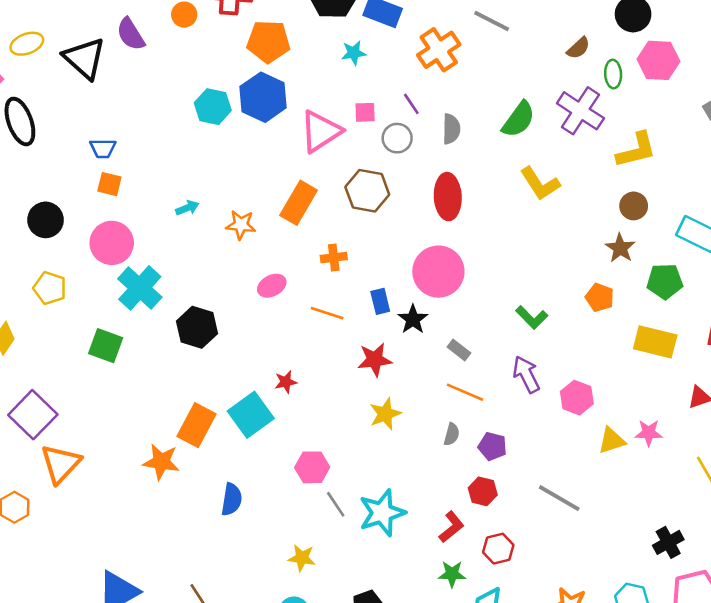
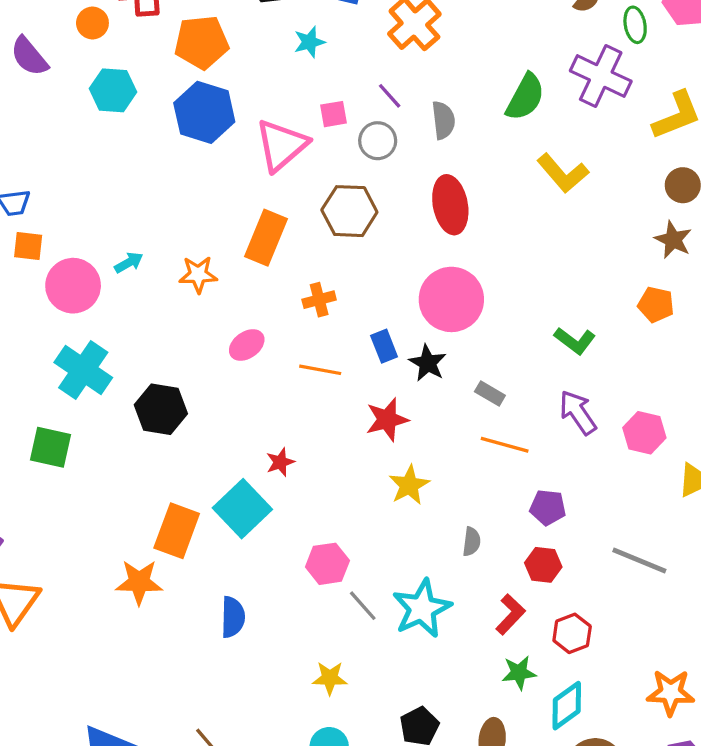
cyan hexagon: (213, 107) -> (113, 90), moved
pink circle: (112, 243) -> (73, 286), moved
gray semicircle: (452, 434) -> (472, 542), moved

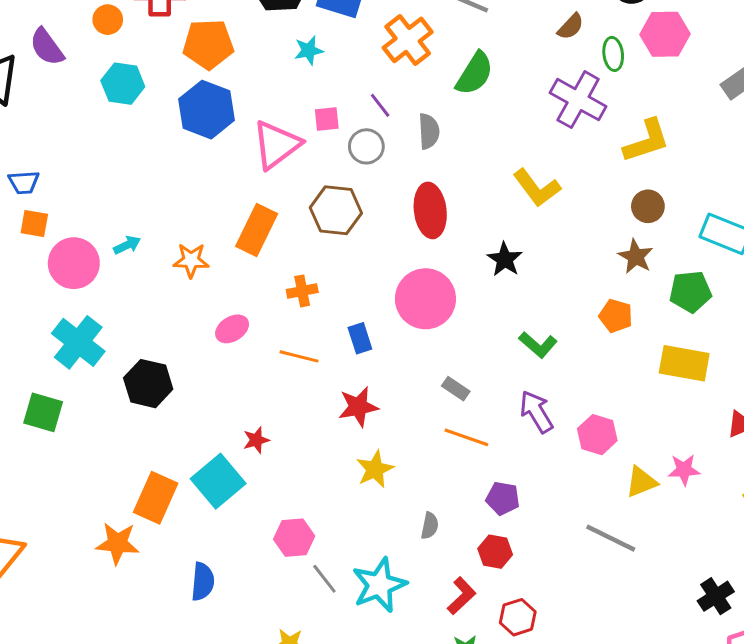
green semicircle: (525, 97) -> (475, 74), moved
black star: (428, 363) -> (505, 259), moved
gray line: (639, 560) -> (611, 538), moved

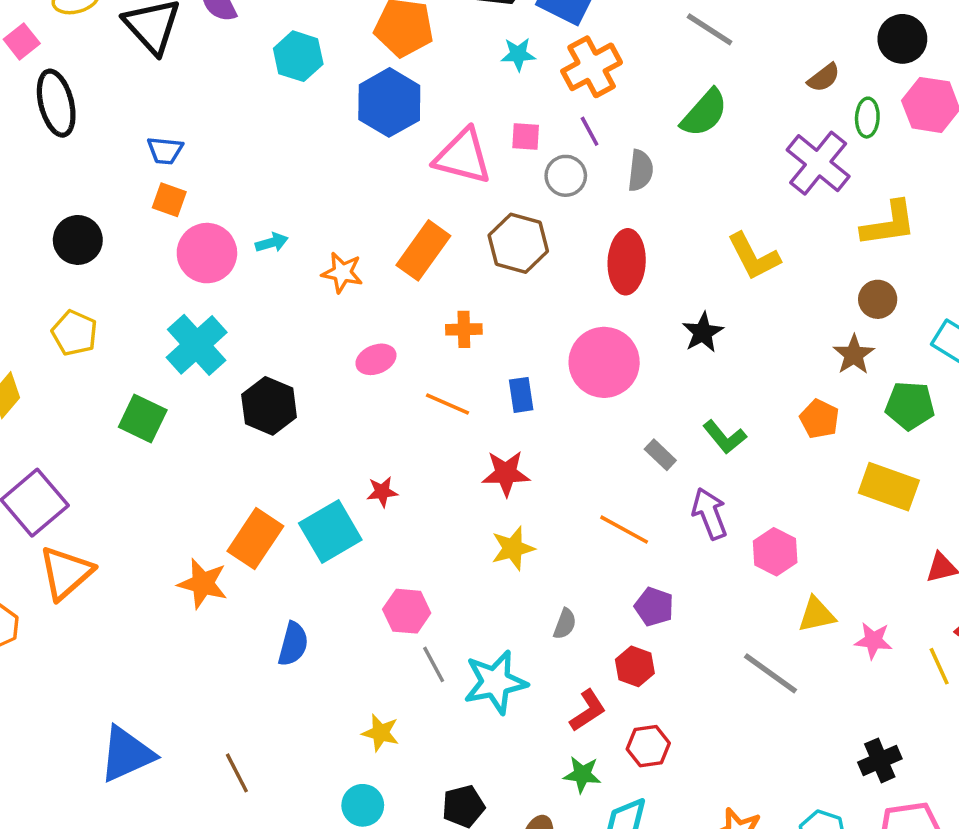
orange cross: (408, 40) -> (592, 67), moved
pink triangle: (277, 145) -> (463, 156), turned 42
gray rectangle: (456, 389) -> (660, 455), moved
pink star: (684, 470) -> (873, 641), moved

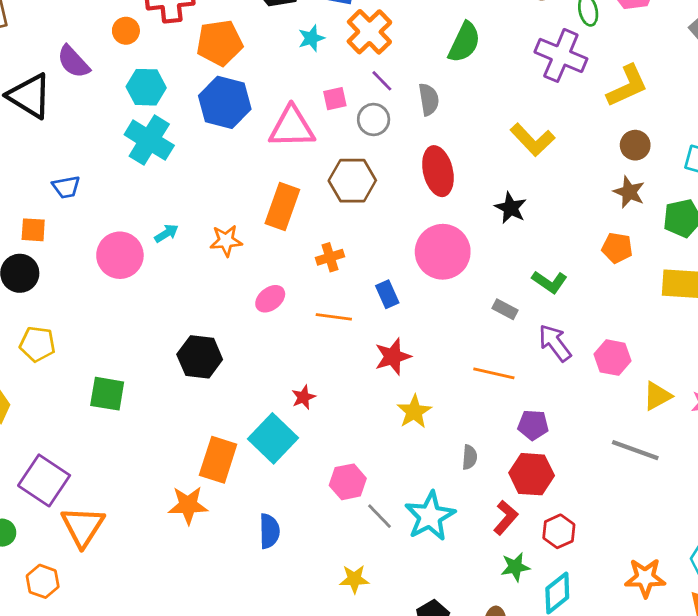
orange square: (169, 200) -> (33, 230), moved
cyan cross: (197, 345) -> (149, 140), moved
red hexagon: (635, 666) -> (532, 474), size x1.4

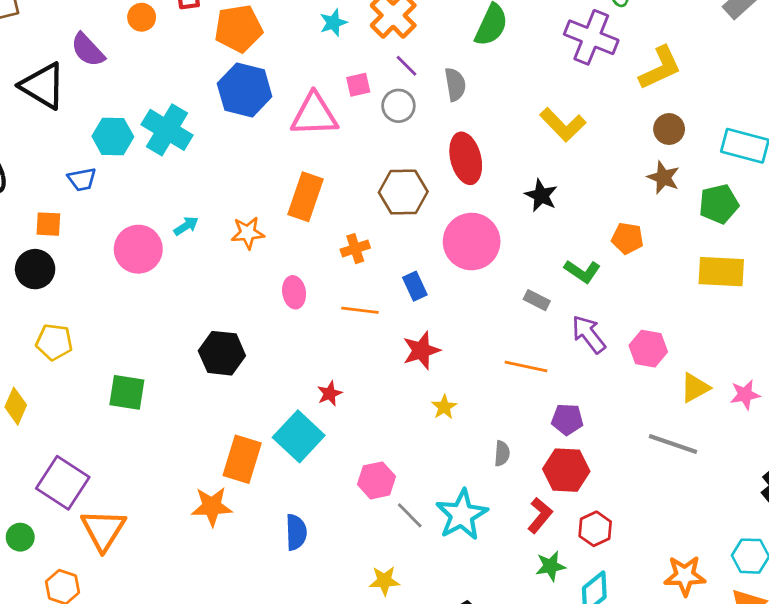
cyan hexagon: (146, 87) -> (113, 137), moved
brown hexagon: (352, 181) -> (403, 192), moved
orange pentagon: (617, 248) -> (627, 238), moved
pink ellipse: (270, 299) -> (294, 292), turned -60
yellow star: (414, 412) -> (444, 407), size x0.7

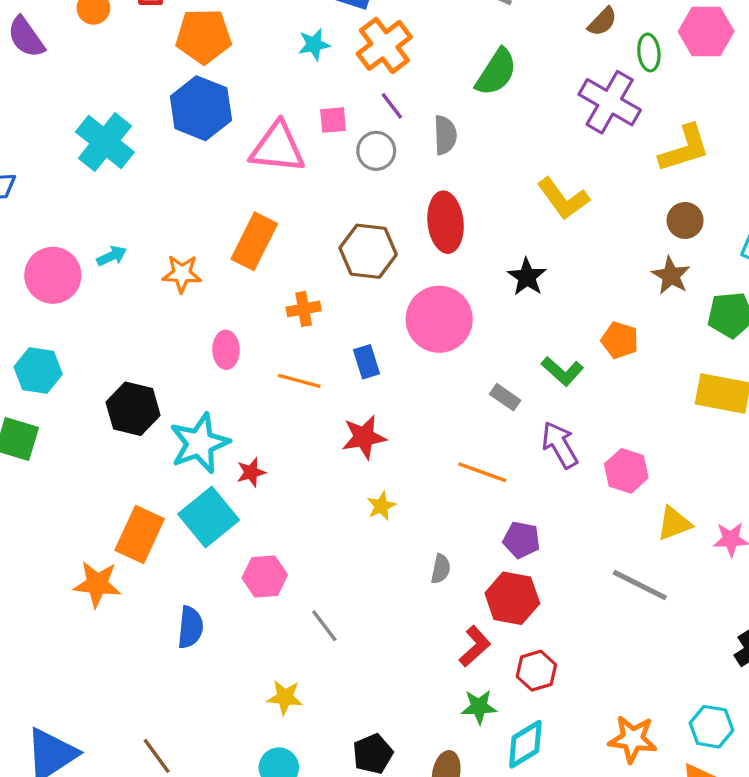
cyan hexagon: (113, 137) -> (38, 371), moved
pink hexagon: (376, 480) -> (265, 576), moved
cyan star: (462, 515) -> (200, 443), moved

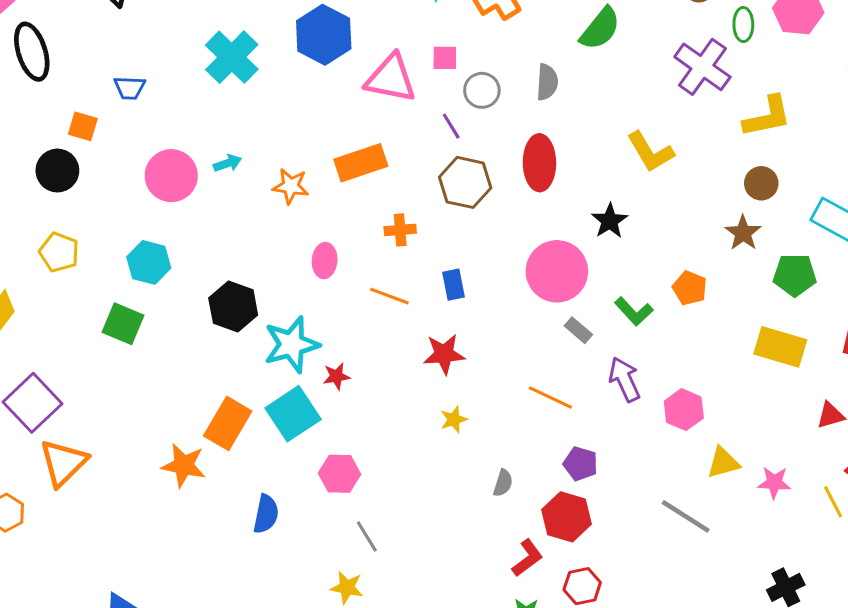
purple line: (392, 106) -> (451, 126), moved
orange rectangle: (254, 241) -> (361, 163), turned 39
pink circle: (439, 319) -> (557, 271), moved
gray line: (324, 626) -> (367, 536), moved

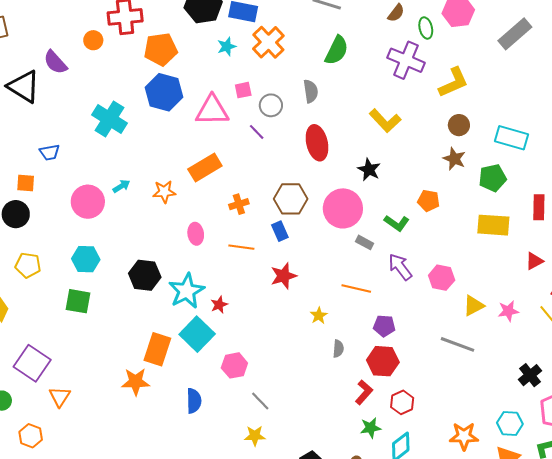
brown hexagon: (465, 182) -> (291, 199), moved
yellow star: (454, 419) -> (319, 316), moved
orange triangle: (63, 463) -> (60, 397), size x0.7

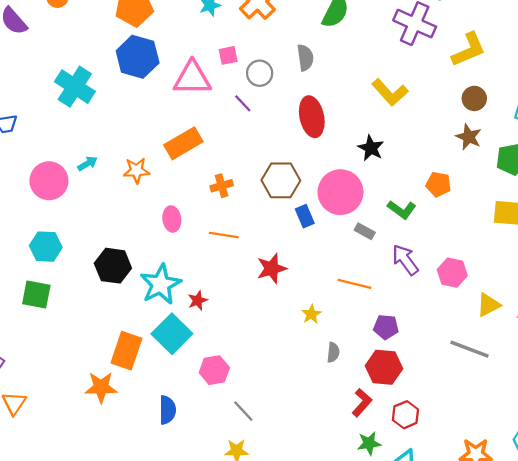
blue rectangle: (280, 231) -> (305, 216), moved

